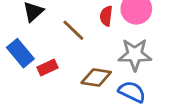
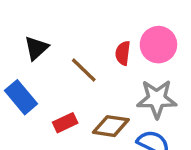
red rectangle: (48, 67) -> (65, 123), moved

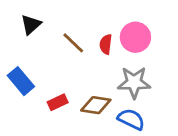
black triangle: (36, 48) -> (31, 25), moved
brown line: (84, 70) -> (73, 43), moved

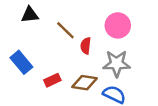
black triangle: (31, 25) -> (30, 15), turned 36
red semicircle: (106, 44) -> (86, 46), moved

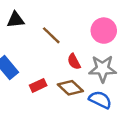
red semicircle: (86, 46) -> (74, 62), moved, turned -35
brown diamond: (84, 83) -> (70, 88), turned 35

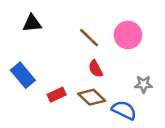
brown line: (51, 35) -> (89, 38), moved
gray star: (103, 69) -> (143, 84), moved, size x0.6

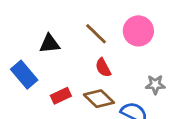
black triangle: (32, 23) -> (50, 44), moved

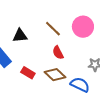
red rectangle: (61, 96) -> (28, 73), turned 56

